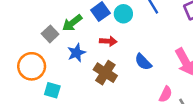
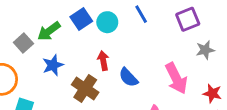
red arrow: (108, 41) -> (103, 61), moved, turned -105

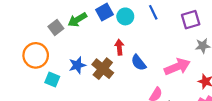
blue star: (53, 65) -> (77, 65), moved
pink arrow: (176, 78) -> (177, 67), turned -90

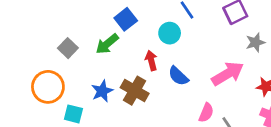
cyan circle: (125, 16) -> (170, 33), moved
green arrow: (77, 20) -> (107, 44), moved

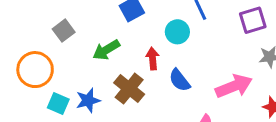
green arrow: (107, 44) -> (106, 50), moved
blue star: (102, 91) -> (88, 100), moved

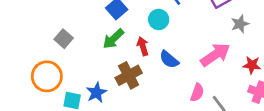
green arrow: (106, 50) -> (113, 39), moved
brown cross: (129, 89) -> (129, 75), turned 35

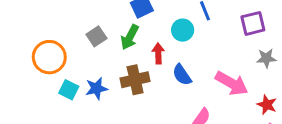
gray square: (64, 39) -> (96, 36), moved
green arrow: (113, 39) -> (130, 37), turned -35
pink arrow: (215, 55) -> (232, 83), turned 48

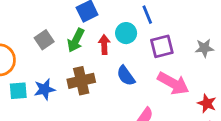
purple square: (253, 23) -> (162, 46), moved
red arrow: (158, 53) -> (104, 45), moved
gray star: (266, 58) -> (204, 48), moved
cyan square: (69, 90) -> (18, 91), turned -30

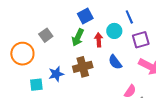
gray square: (44, 40) -> (46, 35), moved
cyan square: (18, 91) -> (36, 85), moved

